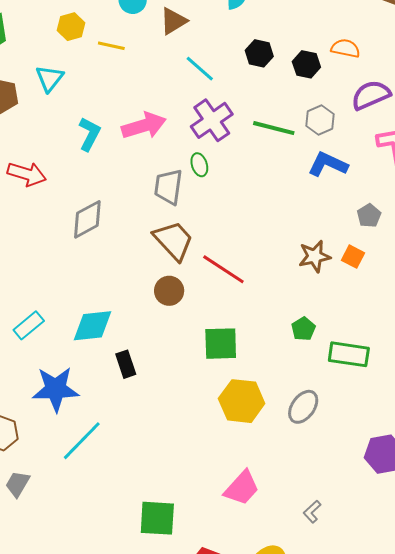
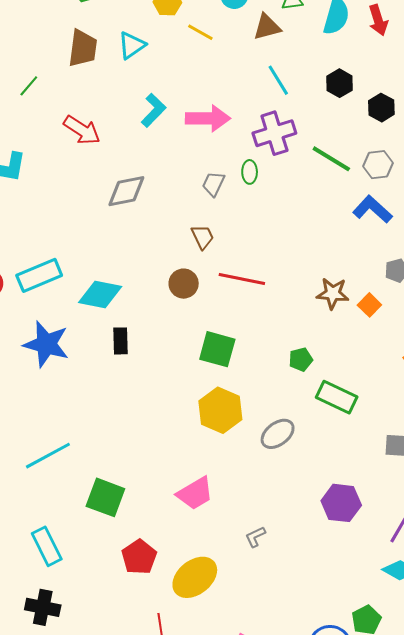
gray trapezoid: (168, 187) -> (213, 184), size x0.7
brown trapezoid: (174, 241) -> (203, 237), size x0.6
red line: (223, 269) -> (242, 279), turned -39
cyan rectangle: (29, 325) -> (39, 275), size x1.4
cyan line: (82, 441) -> (48, 456), moved

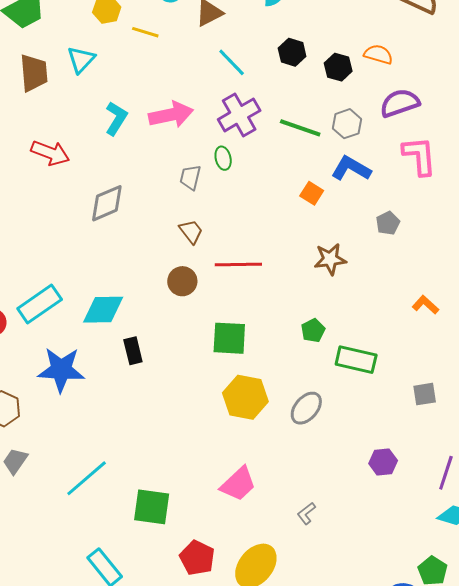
orange square: (369, 305) -> (312, 193), moved
purple hexagon: (341, 503) -> (383, 462), size x0.7

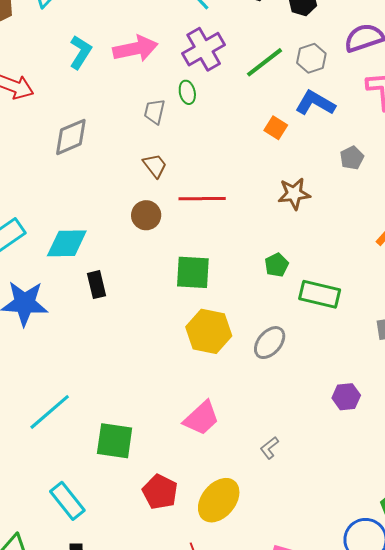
green line: (300, 128) -> (264, 62), turned -57

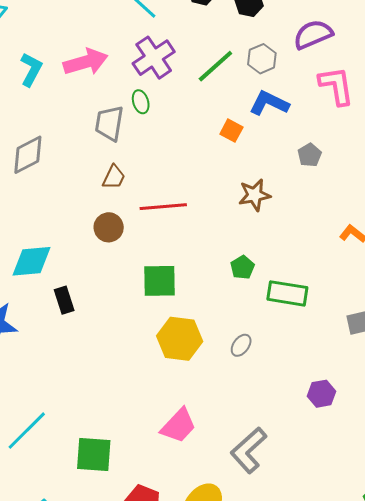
gray trapezoid: (154, 111) -> (109, 123), size x1.4
brown trapezoid: (155, 166) -> (114, 177), turned 68
gray ellipse: (270, 343) -> (241, 345), size x0.7
gray L-shape: (269, 448) -> (249, 450), size x2.0

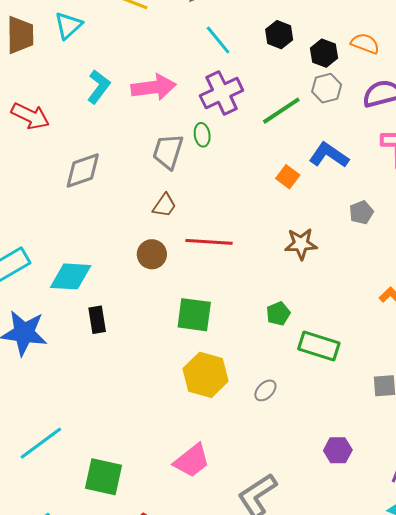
gray hexagon: (262, 59) -> (327, 88), moved

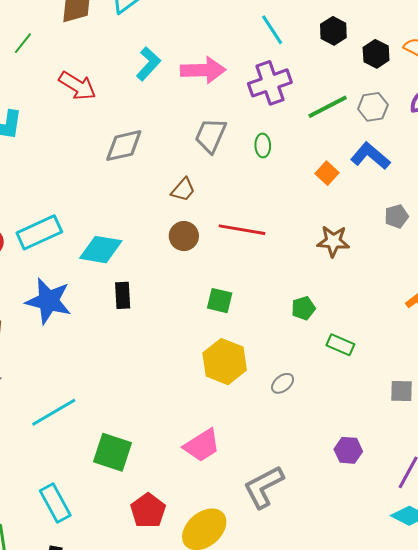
gray hexagon: (327, 88) -> (373, 107), moved
green ellipse: (202, 135) -> (263, 145), moved
brown trapezoid: (164, 205) -> (183, 190), moved
green square: (194, 315) -> (220, 301), size x0.7
green rectangle: (319, 346) -> (340, 345), size x0.7

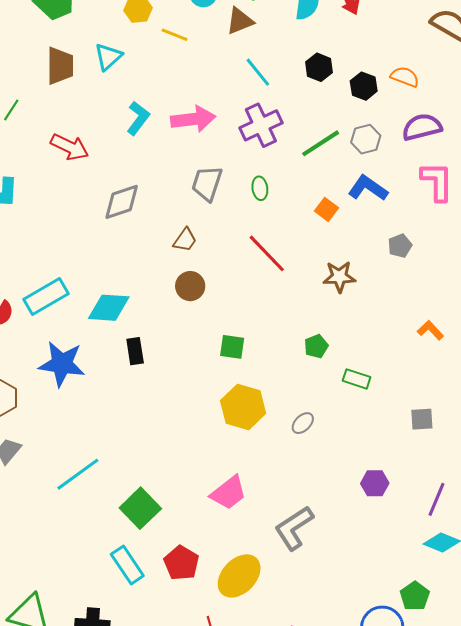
red line: (242, 230) -> (267, 253), moved, turned 42
green square: (112, 452) -> (140, 508), turned 33
cyan rectangle: (55, 503) -> (127, 565), moved

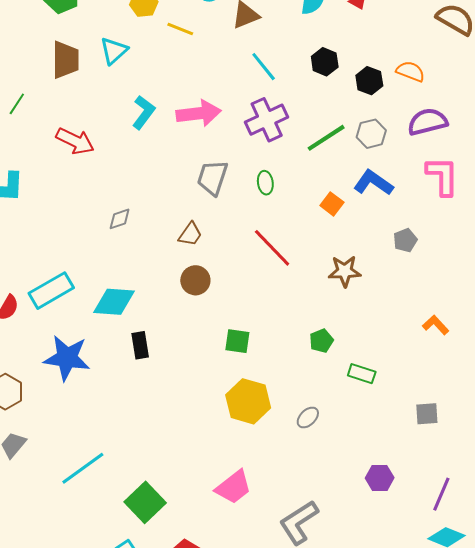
gray diamond: (122, 202) -> (120, 219), moved, size x0.6

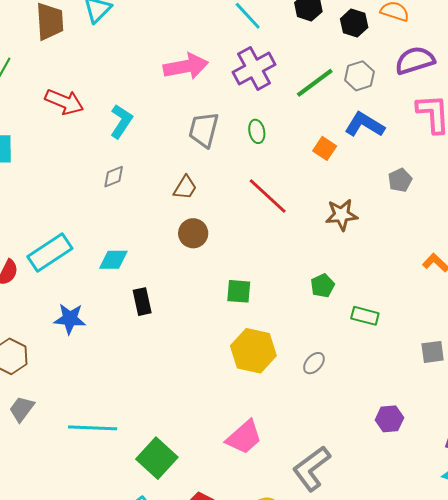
cyan L-shape: (144, 112) -> (121, 121), moved
cyan diamond: (114, 302) -> (113, 260), size x0.7
blue star: (67, 358) -> (70, 319), size x0.7
cyan line: (83, 468) -> (93, 428), turned 42

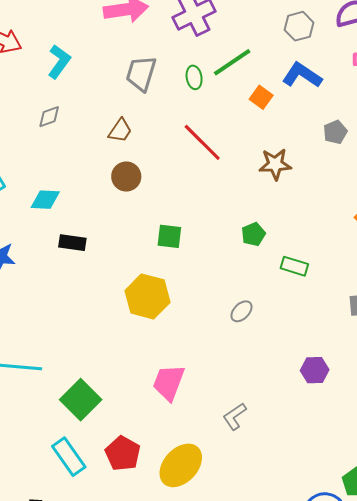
green line: (315, 83) -> (232, 62), moved
black rectangle: (142, 302) -> (72, 243), turned -72
yellow hexagon: (253, 351) -> (147, 296), moved
pink trapezoid: (244, 437) -> (169, 382), turned 150
gray L-shape: (312, 468) -> (235, 416), size x0.6

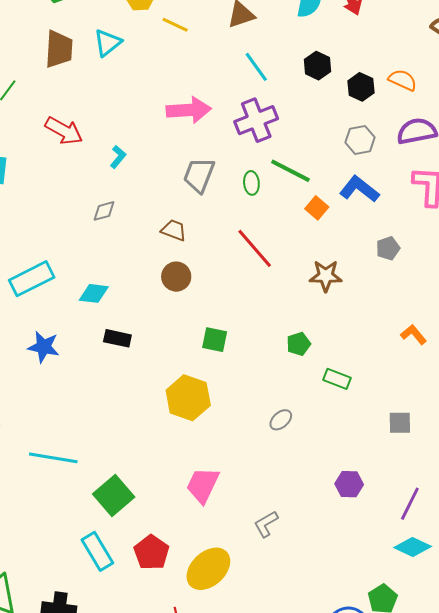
cyan L-shape: (59, 62) -> (118, 157), size x0.7
green line: (232, 62) -> (290, 171), turned 57
brown trapezoid: (120, 131) -> (174, 230), turned -108

